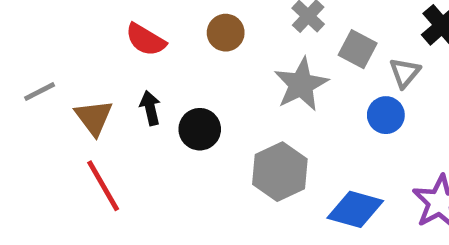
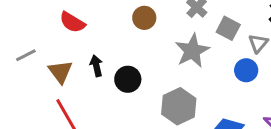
red semicircle: (146, 40) -> (72, 22), moved

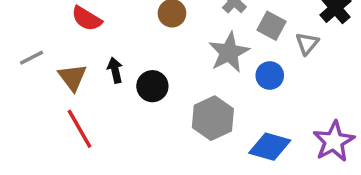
blue circle: (246, 70) -> (270, 75), moved

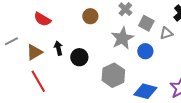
gray triangle: (307, 43) -> (166, 33), turned 32
brown triangle: (72, 77) -> (34, 52), turned 36

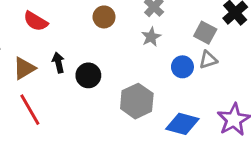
gray square: (146, 23) -> (205, 33), moved
gray triangle: (166, 33) -> (208, 60), moved
gray star: (122, 38) -> (151, 37), moved, size x0.6

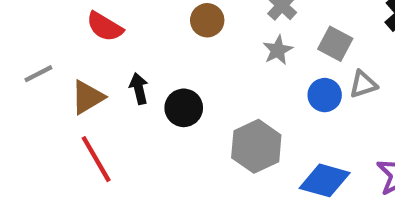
gray square: (205, 33) -> (335, 44), moved

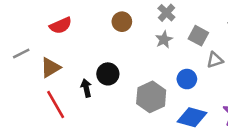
red semicircle: (105, 27) -> (61, 25), turned -55
black arrow: (139, 89) -> (86, 88), moved
blue circle: (325, 95) -> (187, 79), moved

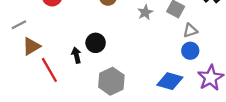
brown triangle: (50, 68) -> (31, 46), moved
blue circle: (187, 79) -> (190, 51), moved
gray hexagon: (151, 97) -> (111, 81), moved

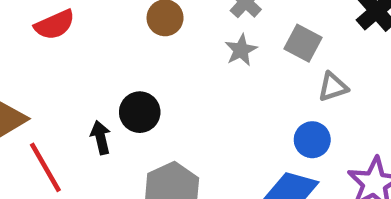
blue circle: (190, 51) -> (312, 140), moved

